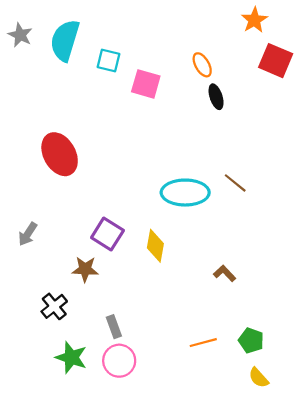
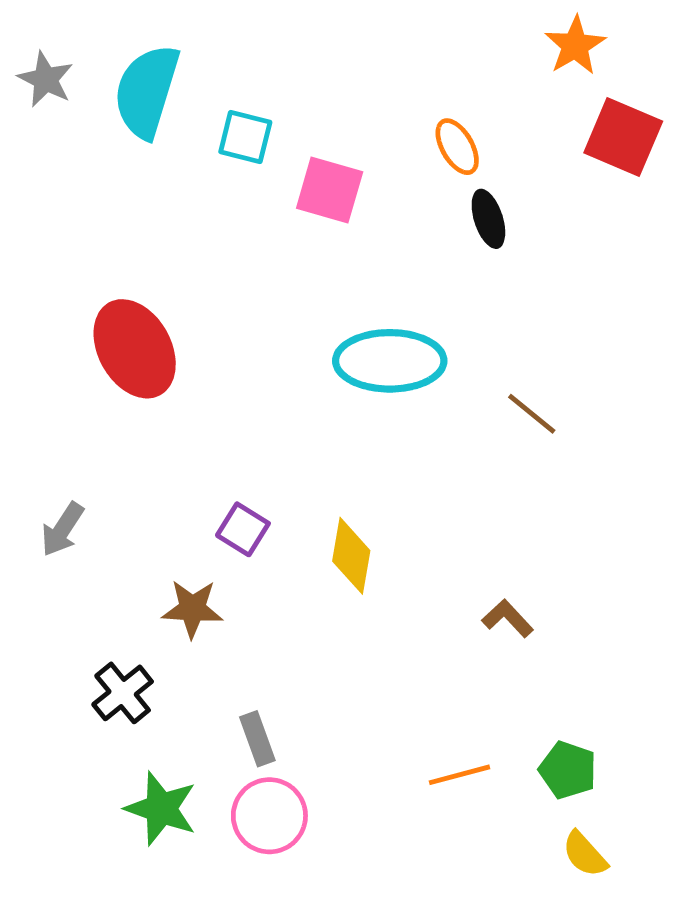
cyan ellipse: (185, 193) -> (390, 361), moved
purple square: (107, 234) -> (243, 529), size x0.7

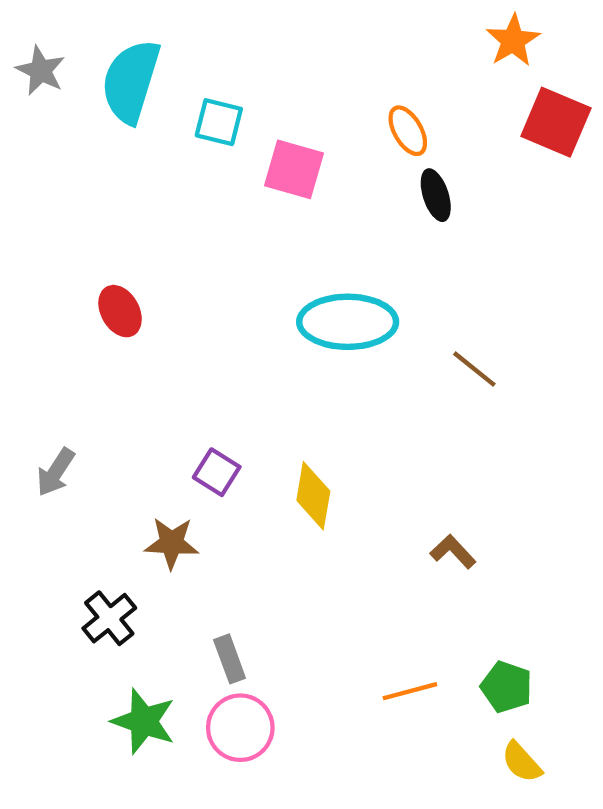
red ellipse: (135, 349) -> (120, 311), size x0.6

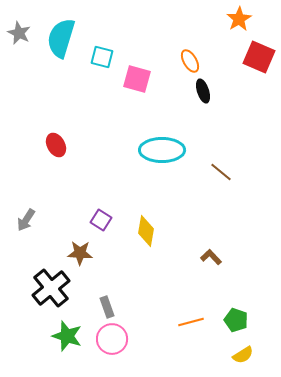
black cross: (109, 618) -> (51, 288), size x1.5
yellow semicircle: (522, 762) -> (243, 355), turned -80

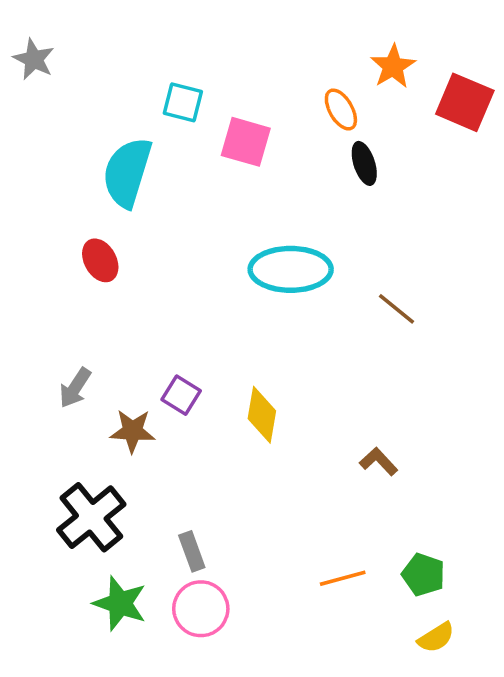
orange star: (239, 19) -> (393, 66), moved
cyan semicircle: (61, 38) -> (127, 172), moved
gray arrow: (26, 220) -> (75, 388), moved
brown star: (80, 253) -> (133, 431), moved

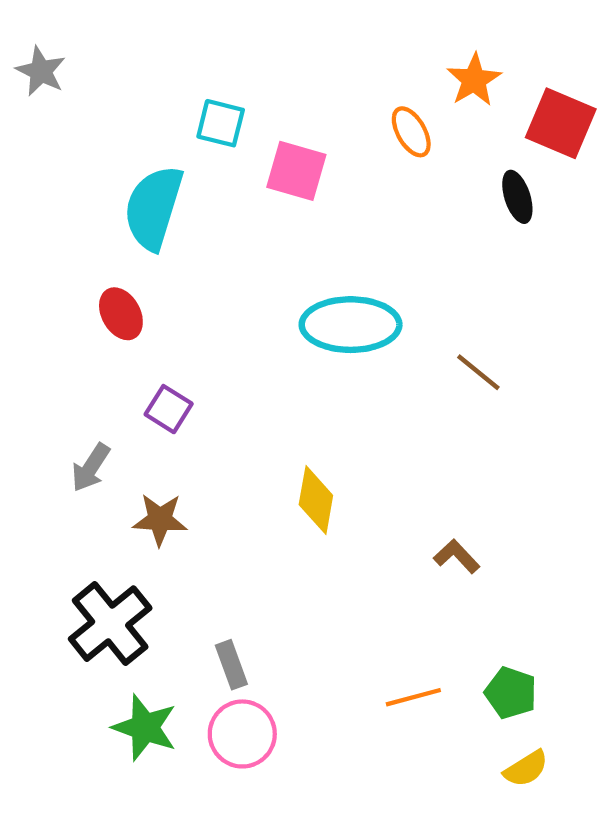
black ellipse: (364, 163) -> (517, 197), moved
purple square: (181, 395) -> (169, 409), moved

